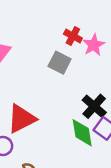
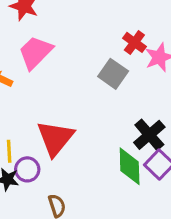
red triangle: (21, 119) -> (55, 138), turned -32

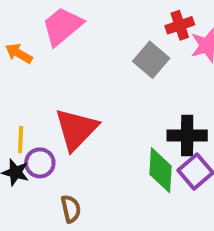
red cross: (134, 42) -> (180, 25), turned 30
black cross: (149, 135) -> (187, 136), turned 36

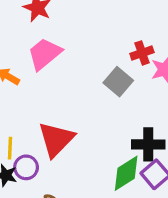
green diamond: (160, 170) -> (126, 173), turned 54

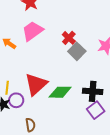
red cross: (142, 53) -> (69, 38), moved, turned -32
green diamond: (126, 173) -> (60, 92), moved, turned 30

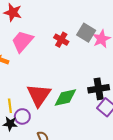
gray square: (77, 51) -> (86, 33), moved

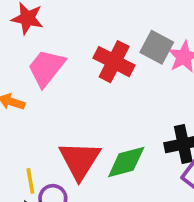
red cross: (61, 40) -> (114, 62), size x1.5

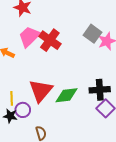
red cross: (114, 62) -> (50, 40), moved

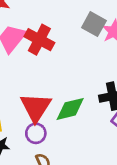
purple circle: (23, 110) -> (36, 133), moved

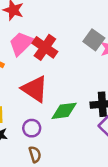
red triangle: (36, 107) -> (35, 89), moved, turned -36

